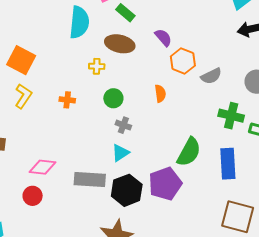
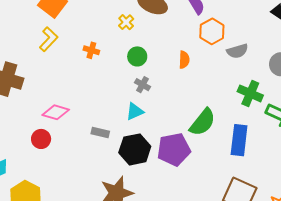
yellow cross: (97, 66) -> (126, 22), turned 35
gray rectangle: (90, 179) -> (100, 133), size x0.6

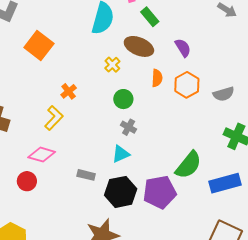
orange hexagon: (212, 31) -> (187, 85), moved
yellow L-shape: (49, 39) -> (54, 118), moved
orange cross: (91, 50) -> (69, 91), moved, turned 35
orange semicircle: (184, 60) -> (157, 78), moved
blue rectangle: (239, 140) -> (225, 183), turned 68

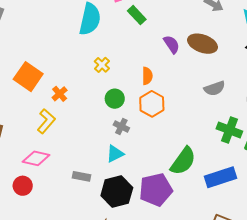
orange square: (39, 45) -> (28, 77), moved
brown ellipse: (139, 46) -> (203, 44), moved
orange hexagon: (187, 85) -> (152, 104), moved

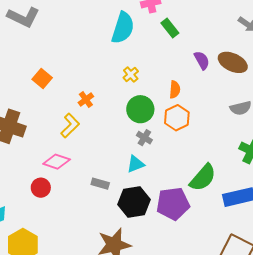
orange square: (28, 77) -> (42, 78), moved, size x0.7
green circle: (115, 99) -> (140, 109), size x1.4

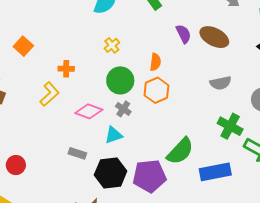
orange cross: (86, 100) -> (66, 69), turned 35
pink diamond: (57, 162) -> (89, 111), moved
red circle: (41, 188) -> (16, 165), moved

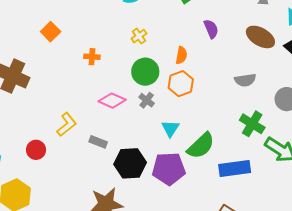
brown ellipse: (214, 37) -> (260, 37), moved
yellow L-shape: (49, 94) -> (67, 124), moved
cyan triangle: (114, 135) -> (170, 128), moved, turned -42

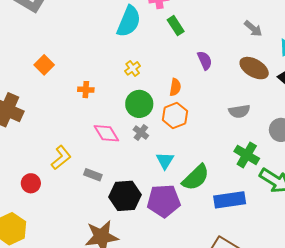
pink diamond: (112, 101) -> (106, 133), turned 36

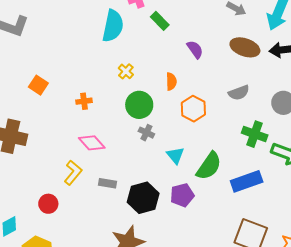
orange hexagon: (175, 116) -> (193, 109), moved
pink diamond: (106, 133) -> (92, 143), moved
purple pentagon: (164, 201) -> (182, 195), size x0.7

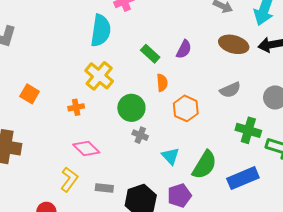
green rectangle: (160, 21) -> (150, 54), moved
purple semicircle: (195, 49) -> (184, 49), turned 66
yellow cross: (126, 71) -> (99, 76), moved, size x1.8

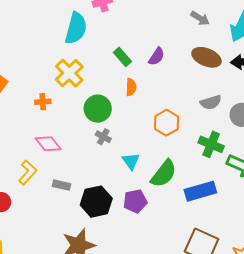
gray semicircle: (230, 90) -> (211, 102), moved
orange hexagon: (186, 108) -> (166, 123), moved

